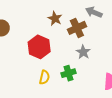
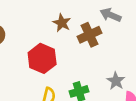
gray star: (83, 52) -> (116, 81), moved

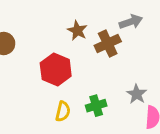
gray arrow: (111, 15) -> (131, 22), turned 138

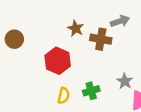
brown cross: (108, 44) -> (101, 39), turned 35

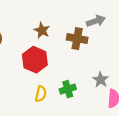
brown star: (76, 28) -> (42, 30), moved

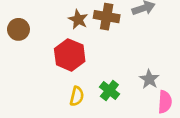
brown cross: (77, 39) -> (107, 17), moved
green cross: (68, 89) -> (109, 90), turned -35

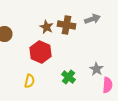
yellow semicircle: (77, 96) -> (29, 81), moved

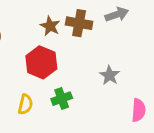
gray star: (96, 69) -> (110, 75), moved
green cross: (68, 77) -> (62, 99), moved, turned 32

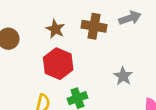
brown star: (50, 26) -> (55, 29), moved

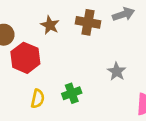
red hexagon: (58, 64) -> (25, 58), moved

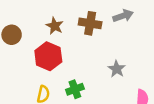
red hexagon: (25, 58) -> (48, 56), moved

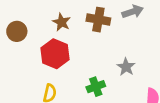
green cross: (75, 89) -> (96, 87), moved

